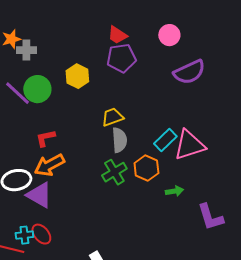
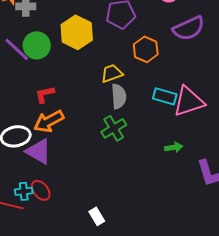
yellow hexagon: (77, 76) -> (77, 32), size x1.4
cyan rectangle: (165, 140) -> (165, 96), turned 60
orange hexagon: (146, 168) -> (146, 49), moved

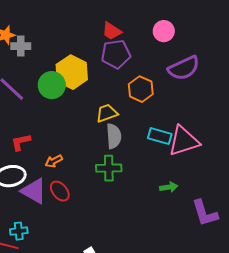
green circle: (37, 45) -> (52, 85), moved
red L-shape: (45, 94) -> (21, 142), moved
orange arrow: (49, 121) -> (54, 161), moved, size x0.6
green cross: (114, 128) -> (109, 168), turned 30
red ellipse: (41, 190) -> (60, 191), moved

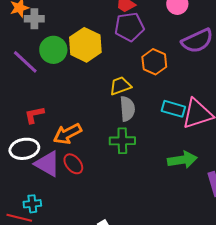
green circle: (52, 85) -> (53, 50), moved
orange arrow: (54, 161) -> (67, 134), size x1.6
green arrow: (169, 187) -> (182, 160), size x1.6

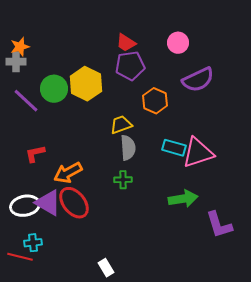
gray cross: (34, 19) -> (16, 62), moved
green cross: (122, 141) -> (123, 180), size x0.7
white ellipse: (24, 149) -> (25, 206), moved
red ellipse: (73, 164) -> (74, 203), size x1.5

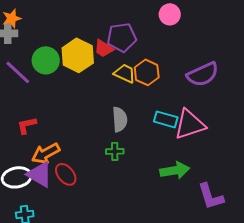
red trapezoid: (126, 43) -> (104, 48), moved
purple semicircle: (198, 80) -> (203, 74), moved
yellow trapezoid: (121, 125) -> (125, 73), moved, turned 45
orange arrow: (68, 173) -> (46, 153), moved
red ellipse: (74, 203) -> (66, 174), size x0.7

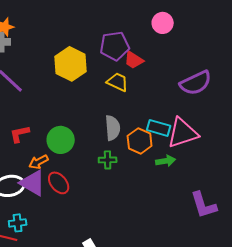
red trapezoid: (104, 48) -> (134, 60), moved
green circle: (46, 60) -> (61, 140), moved
orange hexagon: (147, 72) -> (140, 141), moved
orange arrow: (46, 153) -> (39, 162), size x0.7
green arrow: (175, 170) -> (166, 161), moved, size x0.7

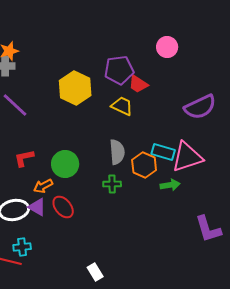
purple triangle: (33, 183) -> (37, 207), size x0.7

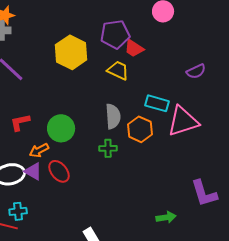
purple semicircle: (200, 107) -> (196, 71), size x0.6
cyan rectangle: (163, 152) -> (157, 103), moved
green arrow: (170, 185) -> (166, 217), moved

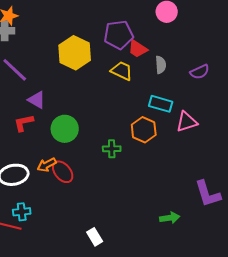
gray semicircle: (113, 116) -> (161, 65), moved, size x0.7
pink triangle: (183, 121) -> (187, 122), size x0.7
orange arrow: (39, 150) -> (47, 165), moved
purple triangle: (33, 171) -> (37, 100), moved

